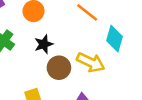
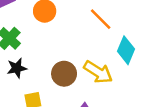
black star: (44, 44) -> (17, 68), moved

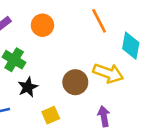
orange line: (101, 19) -> (99, 21), turned 30

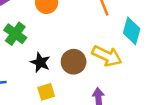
black star: (28, 87) -> (40, 62), moved, turned -30

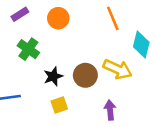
black star: (40, 62) -> (53, 76), turned 30

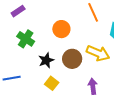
orange circle: (58, 18) -> (61, 29), moved
yellow square: (59, 105) -> (52, 83), turned -32

